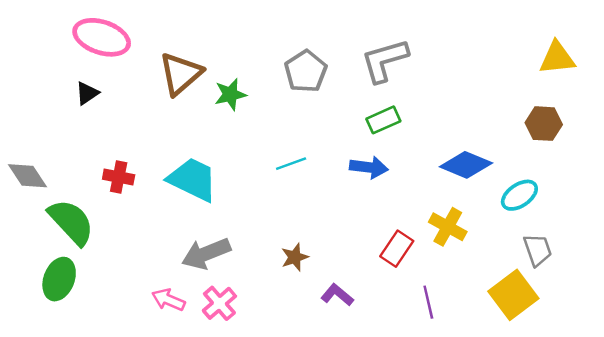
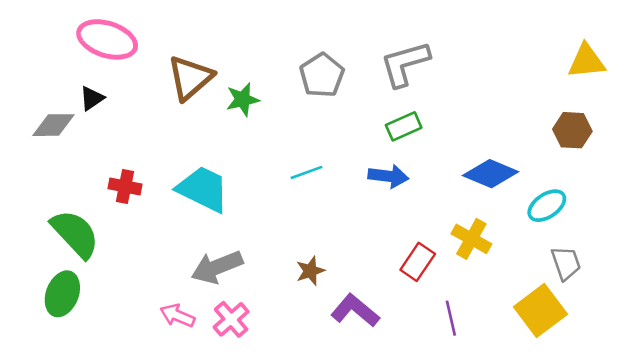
gray diamond: (28, 176) -> (53, 125), moved, turned -57
purple L-shape: (337, 295) -> (355, 310), size x1.4

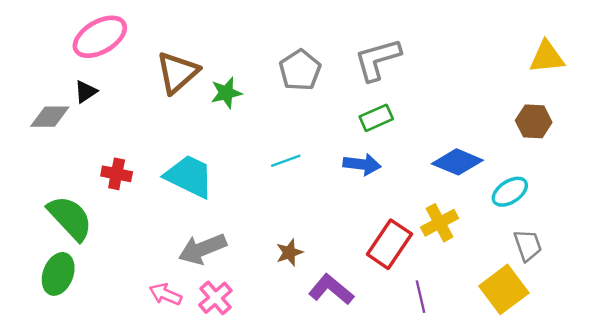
pink ellipse: (107, 39) -> (100, 37), turned -48
yellow cross: (471, 239) -> (440, 223), turned 33
red rectangle: (418, 262) -> (389, 244), size x1.4

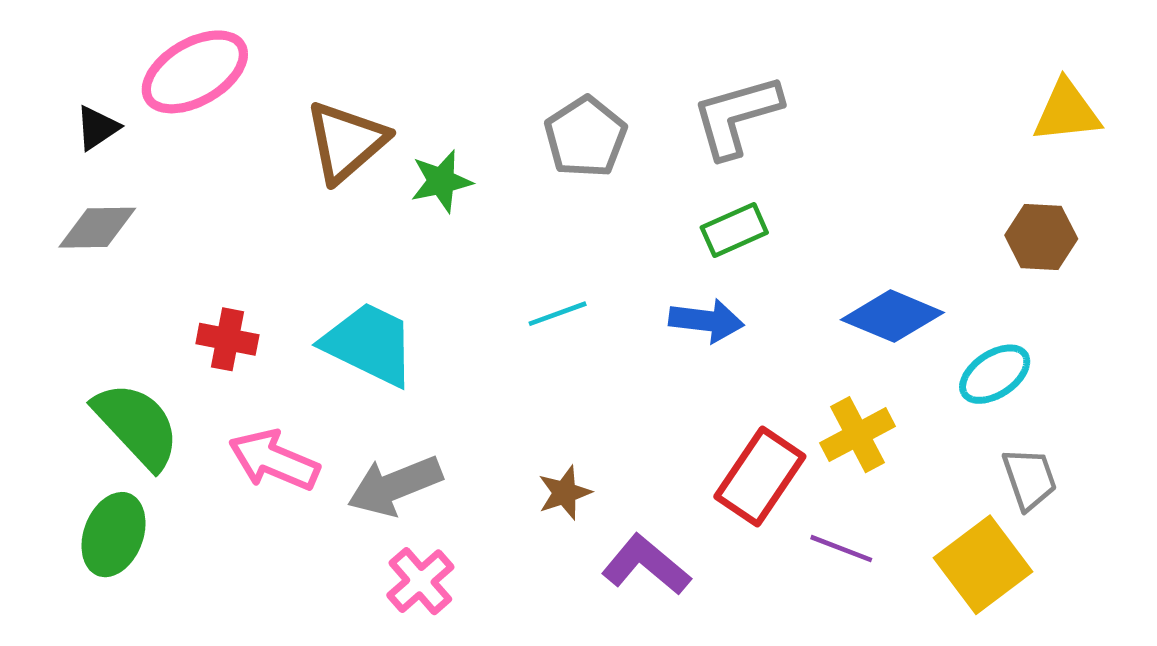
black triangle: (86, 92) -> (97, 128), moved
pink arrow: (165, 294) -> (274, 460), moved, size x1.4
purple line: (420, 297) -> (841, 549), moved, turned -56

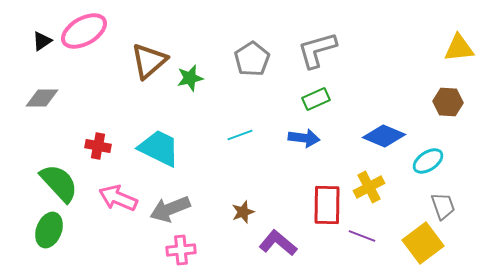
black triangle: (97, 128) -> (42, 41), moved
red rectangle: (760, 476) -> (327, 205), turned -33
pink cross: (420, 581) -> (181, 250), turned 36

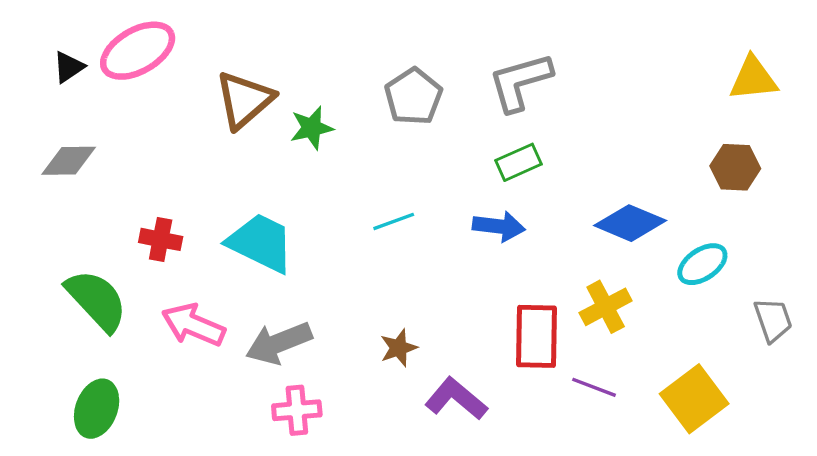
gray trapezoid: (443, 206) -> (773, 320), moved
green ellipse: (49, 230) -> (97, 409), moved

